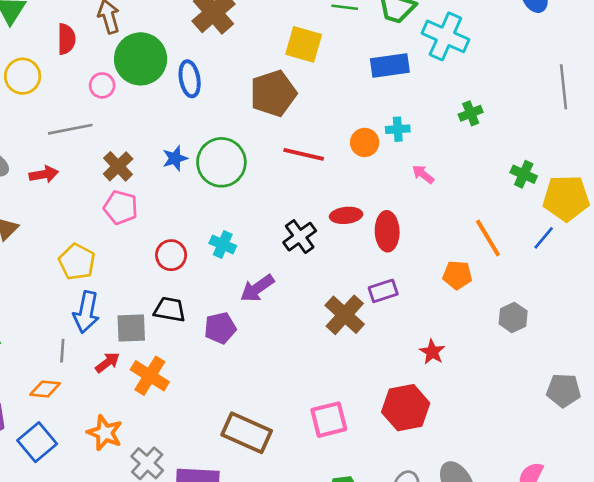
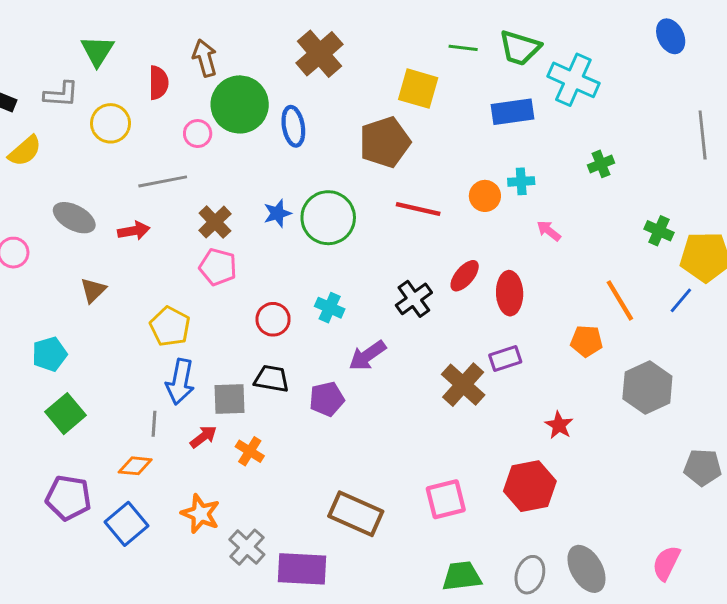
red ellipse: (346, 215) -> (465, 276), turned -44
gray hexagon: (513, 317) -> (647, 387), size x1.6
orange cross: (150, 376) -> (250, 451), size x0.7

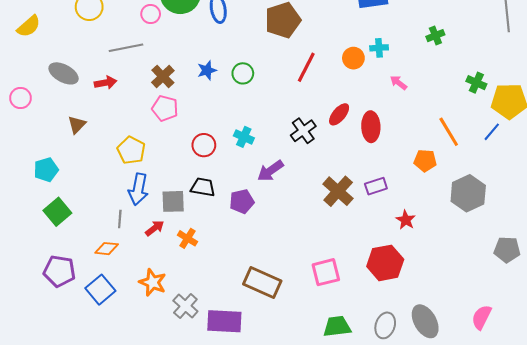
red line: (418, 209) -> (306, 67), turned -76
green circle: (328, 218) -> (243, 73), size x0.6
purple rectangle: (505, 358) -> (376, 186), moved

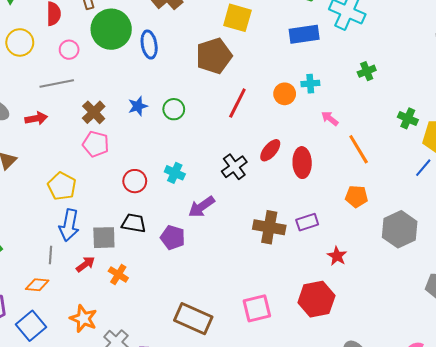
pink circle: (151, 14) -> (69, 50), moved
orange line: (449, 132) -> (359, 149), moved
brown cross: (338, 191) -> (269, 227), turned -32
purple pentagon: (242, 201) -> (173, 238), turned 30

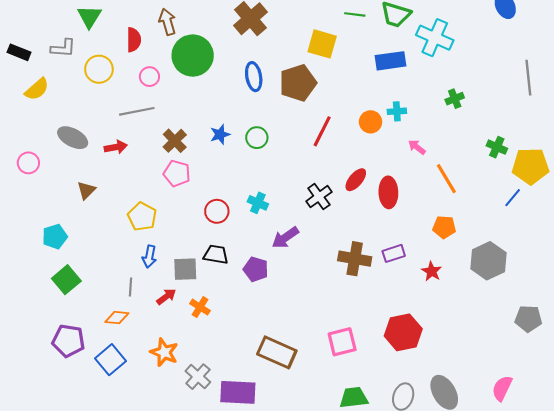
blue ellipse: (149, 45) -> (254, 77), moved
blue arrow: (69, 225) -> (149, 257), size x0.7
red star: (337, 256) -> (432, 271), moved

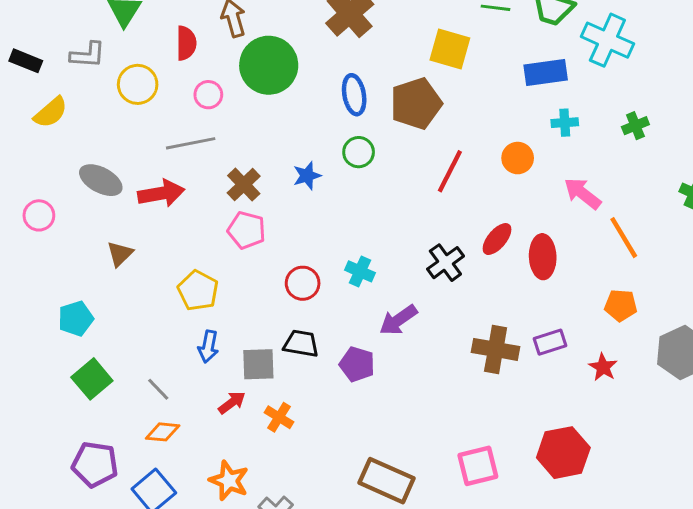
cyan cross: (397, 111) -> (565, 123), moved
green circle: (257, 138) -> (359, 152), moved
red arrow: (116, 147) -> (161, 193), size x1.4
pink arrow: (417, 147) -> (582, 193), size x1.5
gray line: (131, 287) -> (158, 389), moved, turned -48

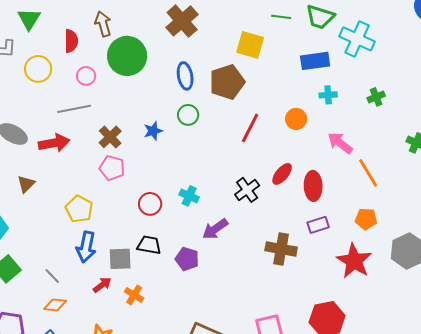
purple rectangle: (550, 342) -> (318, 225), moved
blue arrow: (208, 347) -> (86, 247), size x1.4
red star: (603, 367) -> (354, 261), size x1.8

